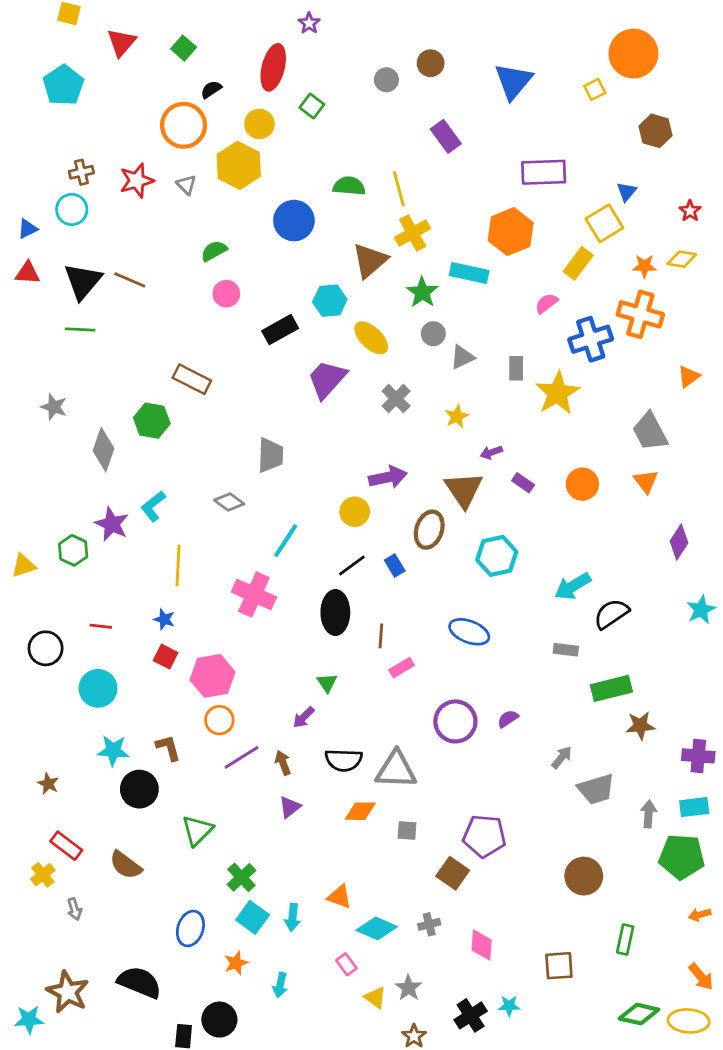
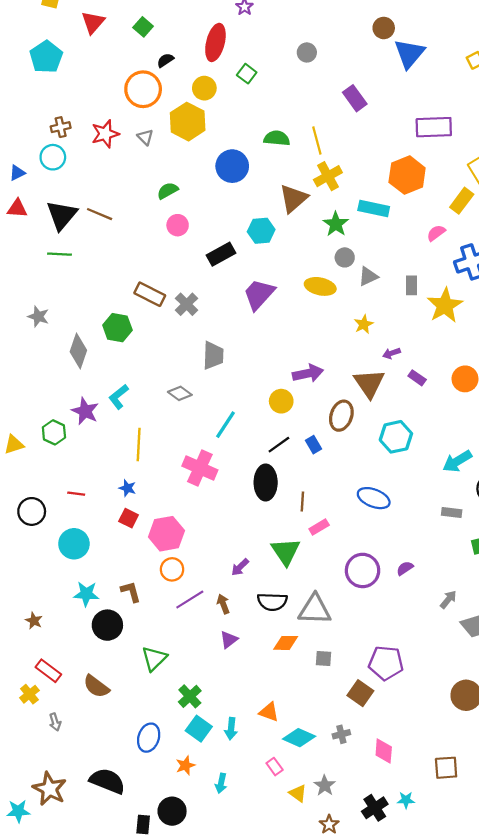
brown circle: (431, 63) -> (384, 28), moved
yellow ellipse: (371, 338) -> (320, 286), moved, turned -32
gray cross: (396, 399) -> (187, 304), moved
green triangle: (327, 683) -> (286, 552), moved, size x1.8

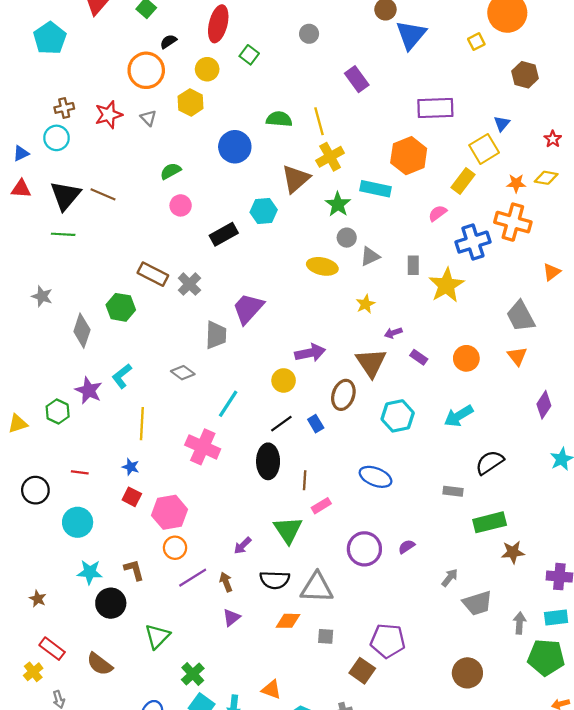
yellow hexagon: (188, 122) -> (191, 102), size x0.7
purple trapezoid: (259, 294) -> (248, 308), moved
cyan arrow: (457, 461) -> (459, 416), moved

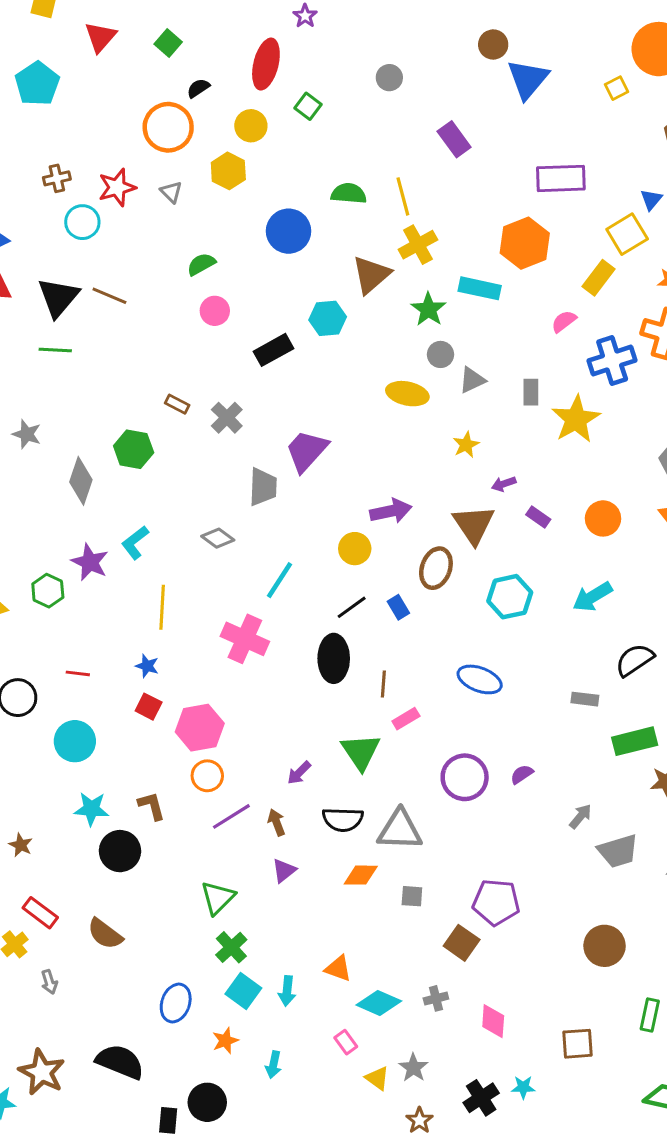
cyan circle: (56, 138) -> (82, 222), moved
brown rectangle: (153, 274) -> (177, 404), size x0.6
green triangle: (157, 636) -> (218, 898), moved

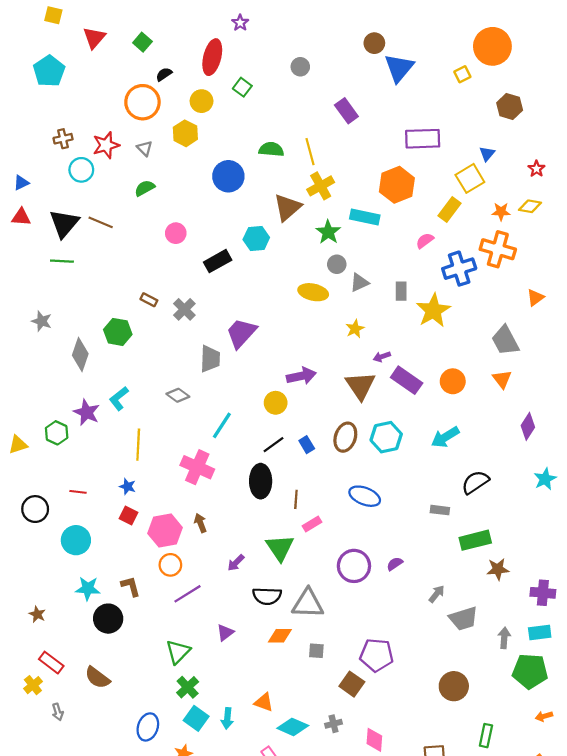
green semicircle: (201, 264) -> (145, 188), moved
purple rectangle: (538, 517) -> (407, 380), size x1.8
brown ellipse: (436, 568) -> (345, 437), moved
brown arrow: (276, 822) -> (200, 523), moved

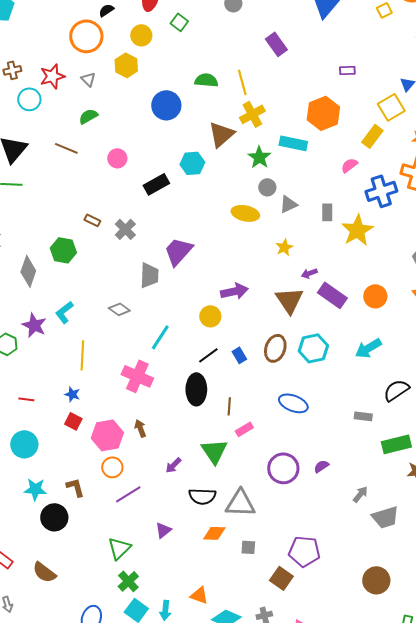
purple rectangle: (423, 139) -> (347, 70), size x0.5
brown line: (101, 222) -> (66, 148), moved

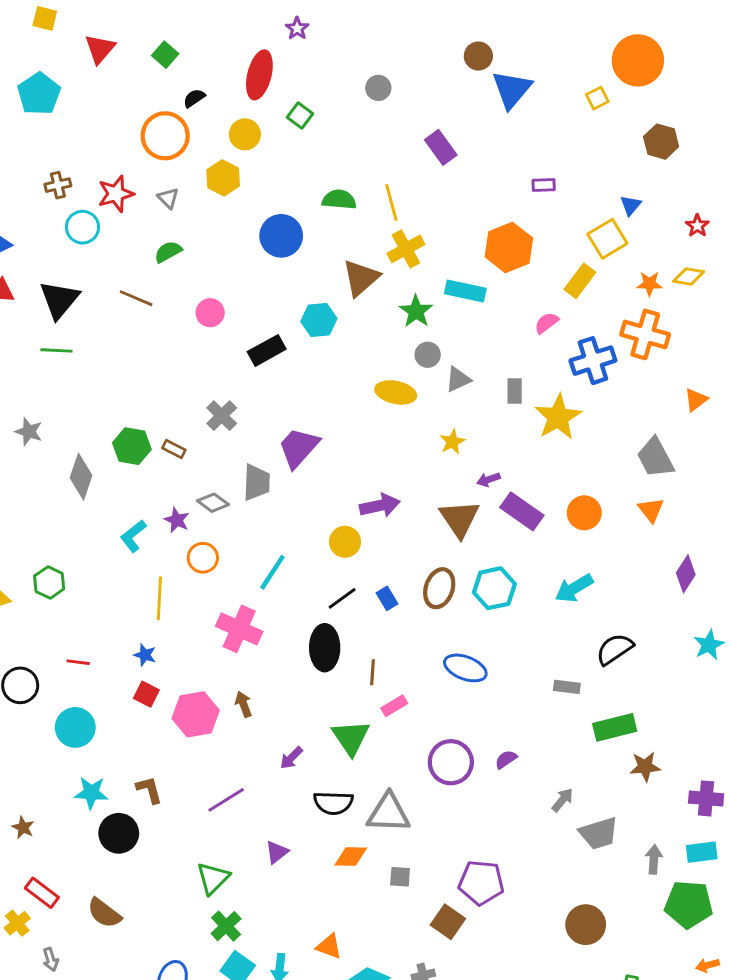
brown rectangle: (92, 220) -> (174, 449), moved
gray diamond: (119, 309) -> (213, 503), moved
purple star: (34, 325) -> (177, 520), moved, size x0.7
orange circle: (112, 467) -> (203, 558), moved

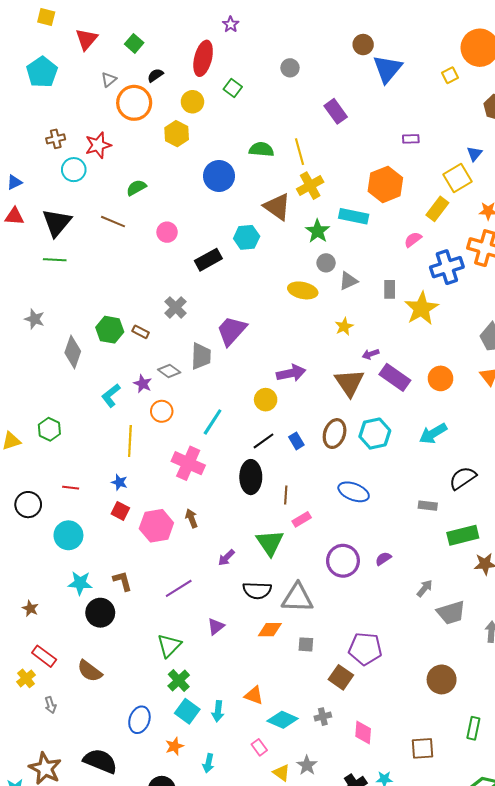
gray triangle: (168, 198) -> (109, 80), moved, turned 35
brown triangle: (361, 278) -> (277, 207), turned -44

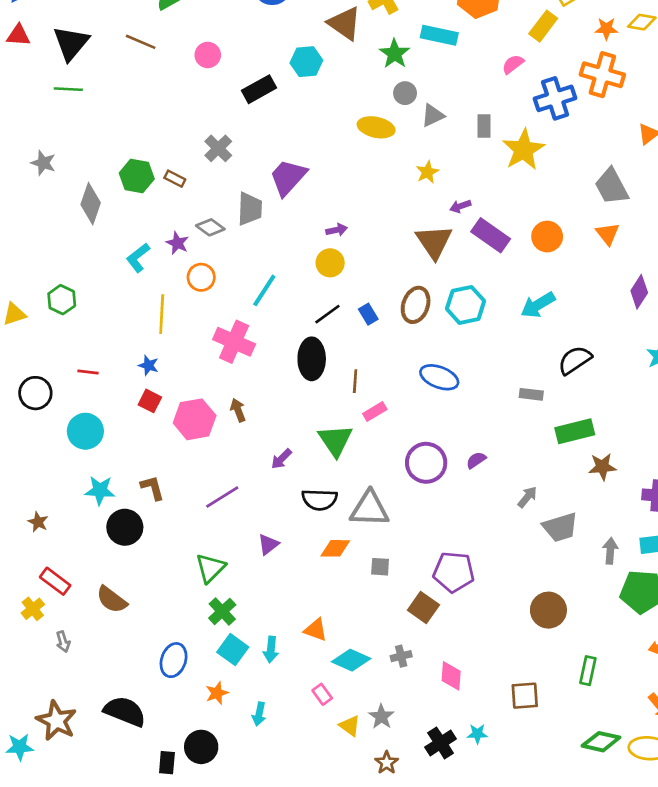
purple arrow: (291, 373) -> (337, 230), moved, size x0.6

